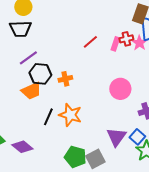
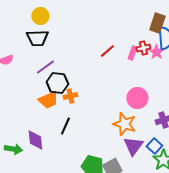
orange cross: (65, 79) -> (70, 96), moved
orange star: (70, 115) -> (124, 124), moved
purple diamond: (22, 147) -> (35, 140), moved, turned 45

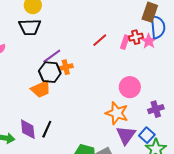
purple line: (45, 67) -> (52, 56), moved
orange cross: (70, 96) -> (66, 67), moved
black line: (65, 126) -> (47, 129), moved

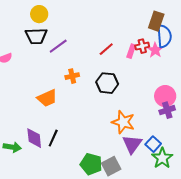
purple line: (52, 56) -> (58, 46), moved
black hexagon: (50, 72) -> (107, 83), moved
pink circle: (130, 87) -> (165, 96), moved
purple cross: (156, 109) -> (167, 110), moved

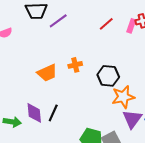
orange cross: (72, 76) -> (75, 65), moved
black hexagon: (107, 83) -> (108, 76), moved
orange star: (123, 122) -> (123, 97), turned -30

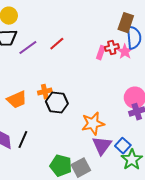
red line: (106, 24) -> (57, 44), moved
black hexagon: (108, 76) -> (57, 103), moved

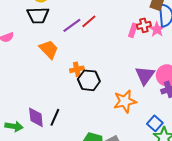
purple line: (28, 48) -> (72, 25), moved
orange trapezoid: (17, 100) -> (49, 49), moved, turned -110
purple triangle: (102, 146) -> (145, 75), moved

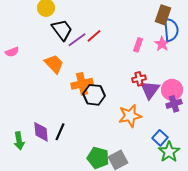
black trapezoid: (38, 15) -> (62, 30), moved, turned -125
red cross: (144, 25) -> (139, 79), moved
orange cross: (77, 69) -> (82, 84), size x1.5
green arrow: (14, 126) -> (19, 141), turned 72

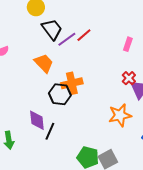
red cross: (139, 79) -> (129, 78), turned -32
black hexagon: (94, 95) -> (60, 94), moved
purple diamond: (41, 132) -> (37, 120), moved

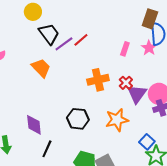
orange cross: (72, 83) -> (98, 80), moved
black hexagon: (60, 94) -> (78, 119), moved
black line: (50, 131) -> (47, 149), moved

